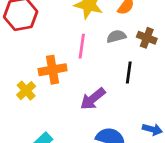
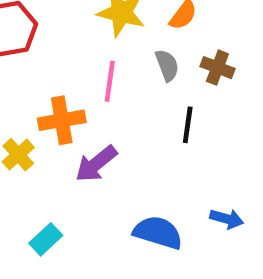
gray semicircle: (116, 36) -> (167, 65), turned 84
purple arrow: (93, 99) -> (96, 164), moved

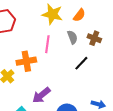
black line: (188, 125) -> (81, 63), turned 35
purple arrow: (96, 164) -> (41, 95), moved

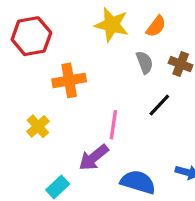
pink line: (47, 44) -> (113, 125), moved
orange cross: (26, 61) -> (69, 80), moved

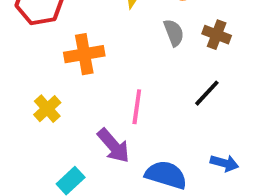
black line: (159, 105) -> (207, 93), moved
purple arrow: (94, 157) -> (113, 146), turned -92

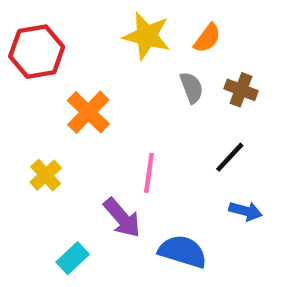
orange cross: (84, 54) -> (88, 112), turned -36
blue arrow: (224, 163) -> (245, 211), moved

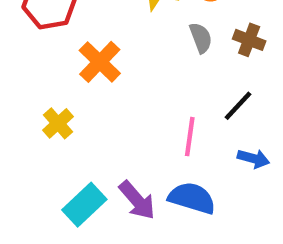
pink line: (149, 173) -> (190, 137), moved
purple arrow: (122, 218) -> (137, 200), moved
cyan rectangle: (73, 258) -> (84, 205), size x1.4

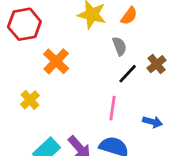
brown cross: (249, 40) -> (157, 64), moved, turned 30
black line: (238, 106) -> (128, 74), moved

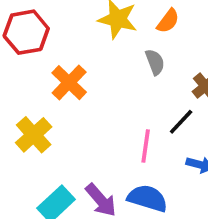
black line: (128, 74) -> (181, 122), moved
yellow cross: (30, 100) -> (34, 135), size x1.4

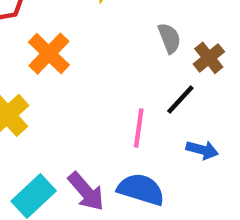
gray semicircle: (155, 62) -> (169, 38), moved

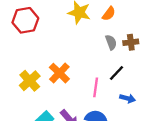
orange cross: (49, 54) -> (59, 73), moved
brown cross: (209, 58) -> (131, 42), moved, turned 32

